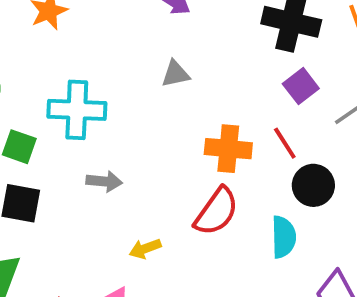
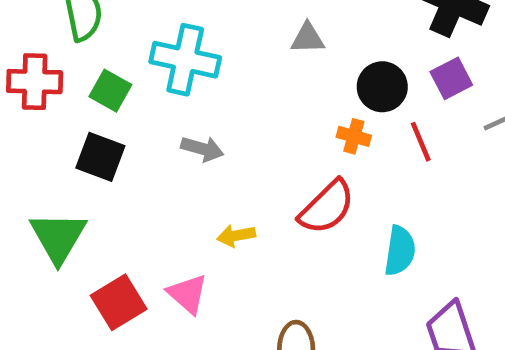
orange cross: (228, 149) -> (354, 136), size x0.6
black circle: (313, 185) -> (382, 87), moved

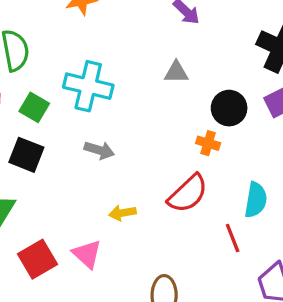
red line: (421, 142) -> (233, 238), moved
cyan semicircle: (400, 251) -> (256, 200), moved

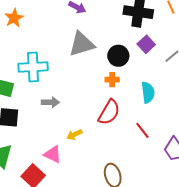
gray triangle: (176, 72) -> (82, 44), size x1.8
cyan semicircle: (256, 200) -> (148, 92), moved
pink triangle: (87, 254) -> (53, 154), moved

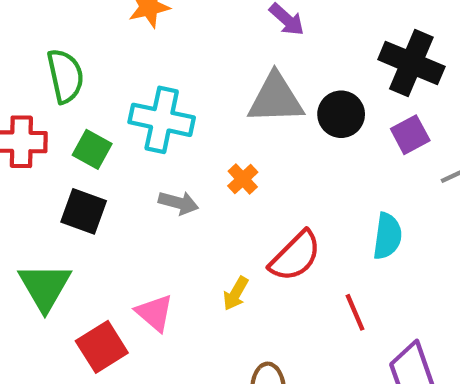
black circle: (118, 56) -> (341, 114), moved
orange cross: (112, 80) -> (243, 179), moved, turned 32
yellow arrow: (74, 135) -> (236, 294), moved, turned -49

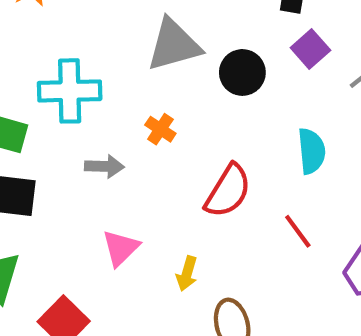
black circle: (341, 114) -> (242, 72), moved
yellow arrow: (236, 294) -> (187, 274), moved
pink triangle: (154, 313) -> (121, 248), moved, turned 48

